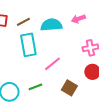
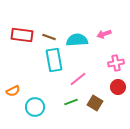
brown line: (23, 22) -> (49, 37), turned 48
green line: (35, 87) -> (71, 102), moved

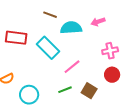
red rectangle: (22, 35) -> (16, 38), moved
brown line: (49, 37) -> (50, 15), moved
cyan rectangle: (54, 60) -> (48, 48), turned -35

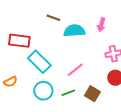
pink arrow: (98, 22) -> (101, 25), turned -56
cyan rectangle: (48, 48) -> (39, 62), moved
cyan circle: (29, 95) -> (43, 91), moved

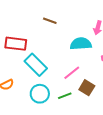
cyan semicircle: (74, 31) -> (81, 44), moved
brown square: (92, 94) -> (87, 88), moved

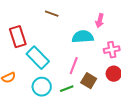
red rectangle: (16, 44) -> (18, 37), turned 65
pink line: (72, 73) -> (74, 66), turned -30

